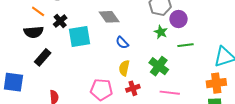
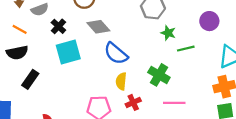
purple circle: (179, 19) -> (209, 21), moved
black cross: (60, 21) -> (58, 26), moved
green star: (161, 32) -> (168, 33), moved
blue semicircle: (122, 43) -> (116, 54), size x1.6

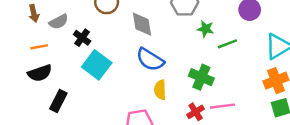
gray diamond: (98, 27) -> (142, 24), moved, turned 40
orange line: (20, 29) -> (39, 47), turned -32
cyan square: (68, 52) -> (97, 65), turned -30
red cross: (133, 102) -> (196, 112), moved

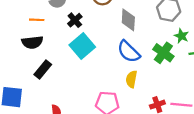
green cross: (201, 77) -> (163, 53), moved

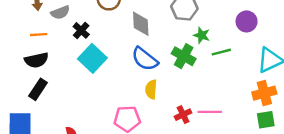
black rectangle: (43, 70) -> (38, 89), moved

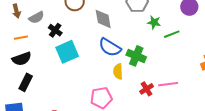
green cross: (184, 56) -> (136, 56), moved
cyan square: (92, 58) -> (67, 52), turned 30

